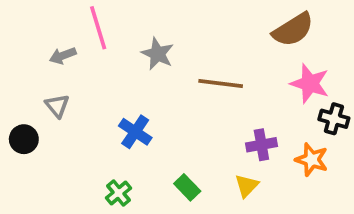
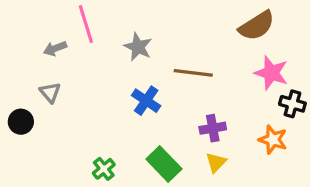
blue cross: (135, 132) -> (146, 101), moved
purple cross: (261, 145) -> (213, 128), moved
green rectangle: (187, 187) -> (164, 164), size x1.5

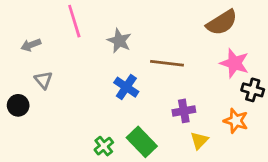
gray arrow: (55, 49) -> (31, 45), moved
yellow triangle: (216, 162) -> (199, 140), moved
green cross: (104, 169) -> (104, 146), moved

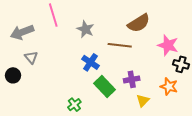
brown semicircle: (222, 22) -> (139, 23), moved
gray arrow: (31, 45) -> (22, 32), size x1.6
green rectangle: (142, 142) -> (105, 86), moved

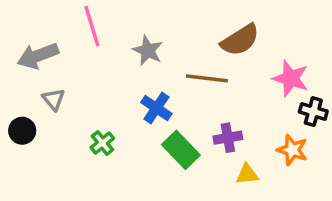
yellow triangle: (143, 101) -> (247, 174), turned 40
green cross: (74, 105) -> (102, 143), moved

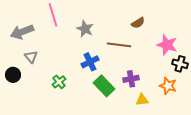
brown semicircle: (240, 40) -> (138, 23), size x0.6
blue cross: (156, 108) -> (90, 62), turned 30

